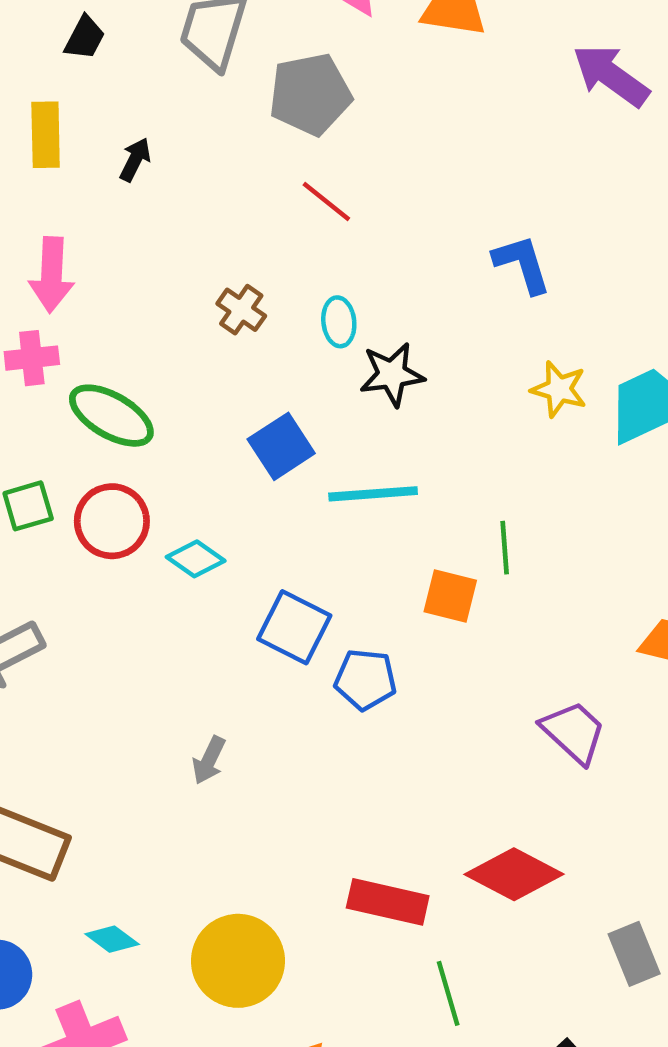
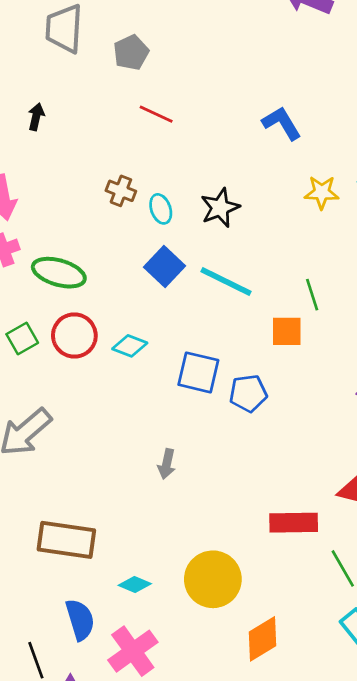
gray pentagon: (310, 94) -> (131, 53), size x0.7
cyan ellipse: (339, 322) -> (161, 209), moved
cyan line: (373, 494) -> (226, 282), turned 44

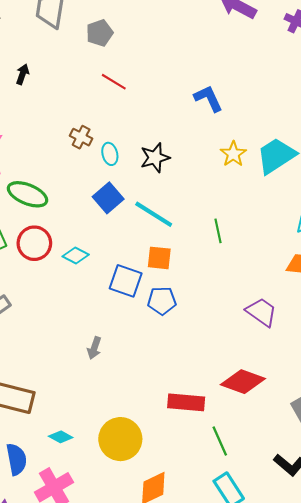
yellow star: (322, 192) -> (233, 154), turned 30
orange square: (287, 331) -> (159, 258), moved

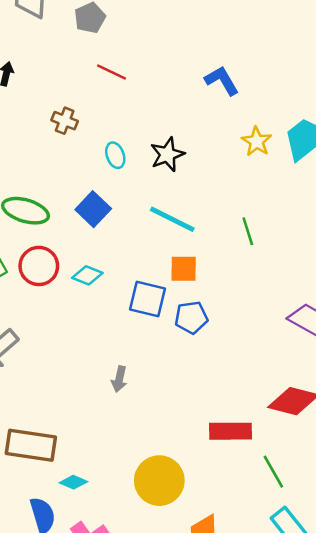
brown cross: (81, 137) -> (65, 121), moved
blue square: (108, 198) -> (93, 209), moved
cyan diamond: (61, 437) -> (73, 482), moved

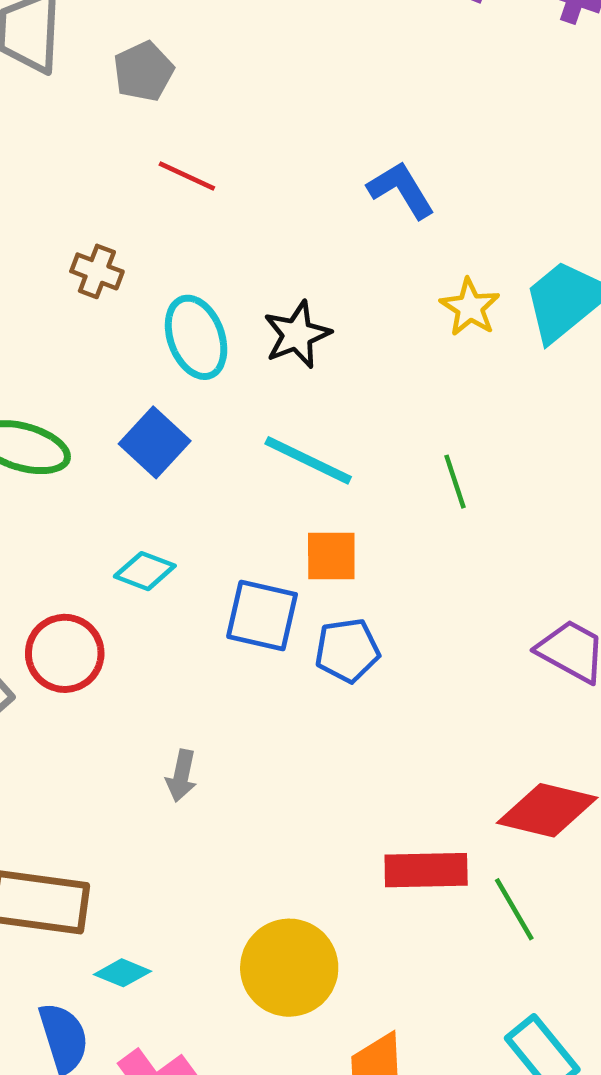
cyan ellipse: (115, 155) -> (196, 337), size x1.6
red circle: (39, 266) -> (65, 653), moved
gray arrow: (119, 379) -> (181, 776), moved
green line: (273, 472) -> (514, 909), moved

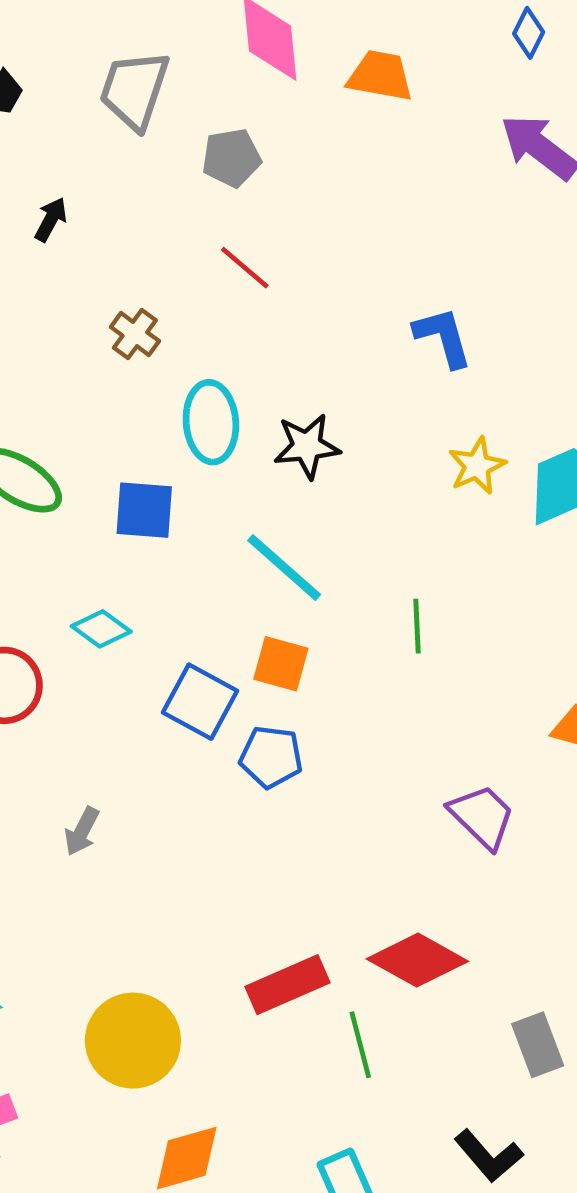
blue square: (155, 442) -> (144, 510), turned 36
red rectangle: (426, 870) -> (288, 985), turned -38

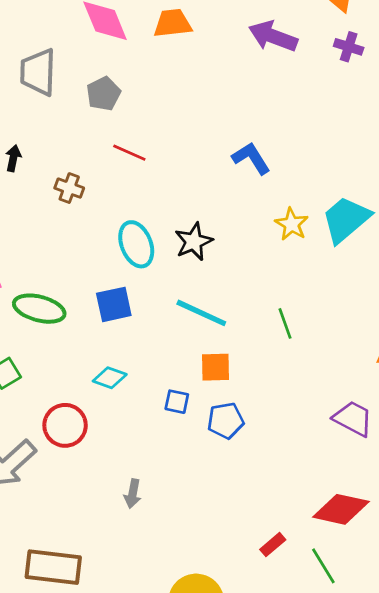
brown cross: (135, 334) -> (69, 188), moved
blue square: (200, 702) -> (177, 402), size x0.6
red rectangle: (288, 985) -> (273, 545), size x0.6

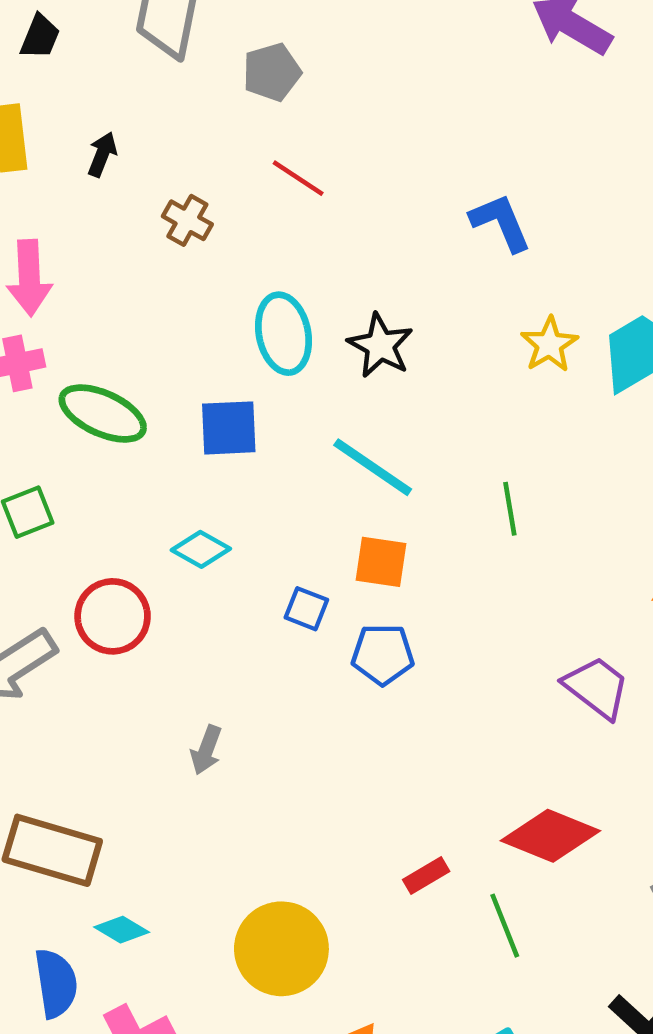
black star: (194, 242) -> (380, 346), turned -30

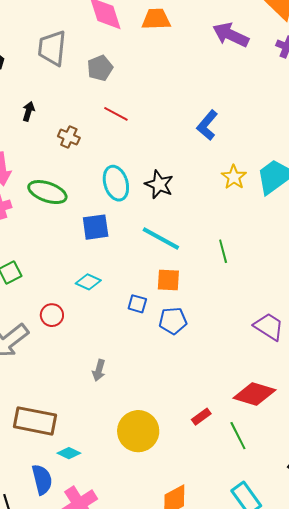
blue L-shape: (501, 222) -> (207, 125), turned -112
green ellipse: (103, 413) -> (47, 192), moved
red circle: (113, 616) -> (52, 315), size x0.7
yellow circle: (281, 949) -> (138, 431), moved

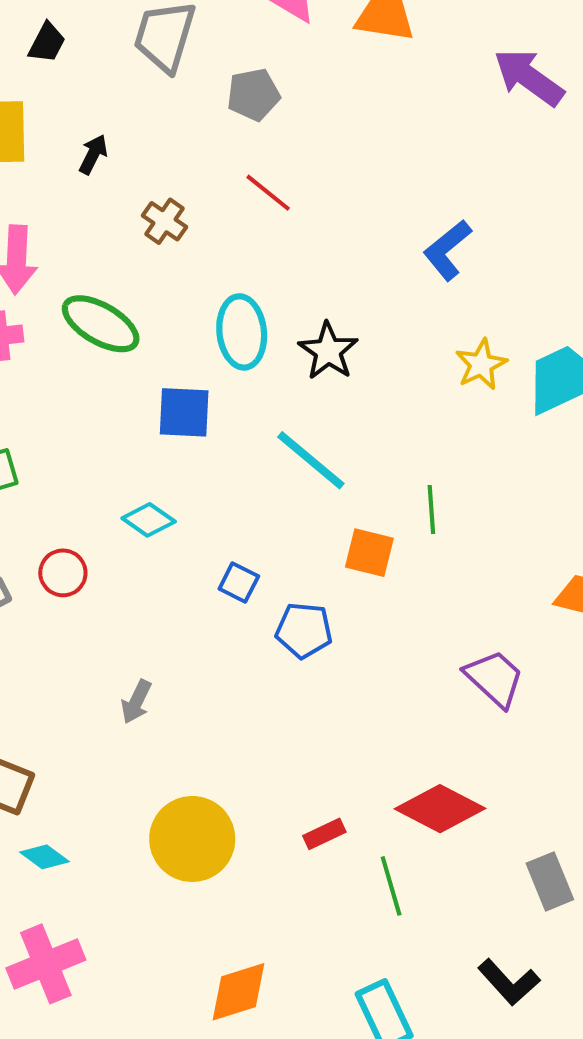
orange square: (168, 280) -> (369, 553), moved

